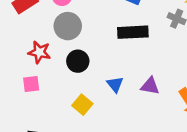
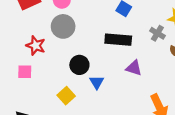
black circle: (78, 61) -> (79, 65), moved
purple triangle: (150, 86) -> (134, 68), moved

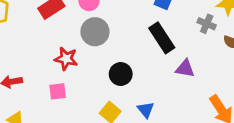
black rectangle: (118, 40) -> (162, 38), turned 60
blue triangle: (97, 82) -> (146, 110), moved

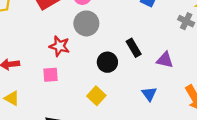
black rectangle: (162, 38) -> (134, 48), moved, size x0.7
blue triangle: (146, 110) -> (149, 94), moved

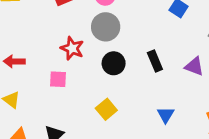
purple triangle: (165, 60) -> (194, 66), moved
black circle: (107, 62) -> (114, 63), moved

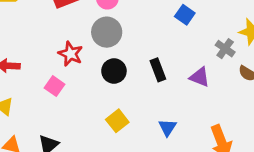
pink square: (58, 79) -> (54, 86), turned 30
yellow square: (106, 109) -> (117, 121), moved

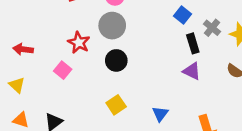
gray cross: (225, 49) -> (212, 28), moved
black rectangle: (158, 70) -> (193, 43), moved

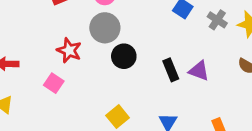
black rectangle: (193, 43) -> (171, 70), moved
black circle: (116, 60) -> (124, 56), moved

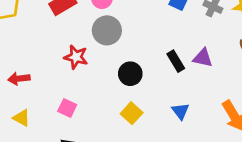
black circle: (124, 56) -> (130, 74), moved
pink square: (54, 83) -> (67, 108), moved

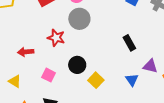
purple triangle: (203, 58) -> (150, 66), moved
black circle: (130, 74) -> (77, 65), moved
red arrow: (19, 79) -> (26, 52), moved

